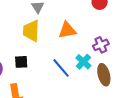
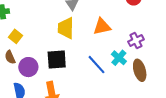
black square: (21, 62) -> (57, 59), size x1.5

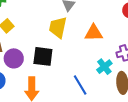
blue line: (97, 65) -> (80, 85), moved

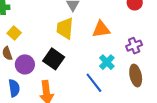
black square: (43, 56) -> (54, 59), turned 35
cyan cross: (104, 67) -> (107, 62), moved

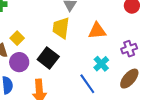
yellow square: (14, 33) -> (17, 38), moved
brown ellipse: (136, 76) -> (129, 79), turned 50

